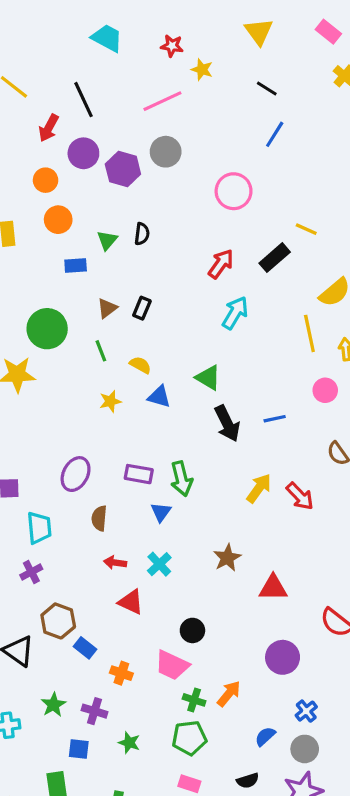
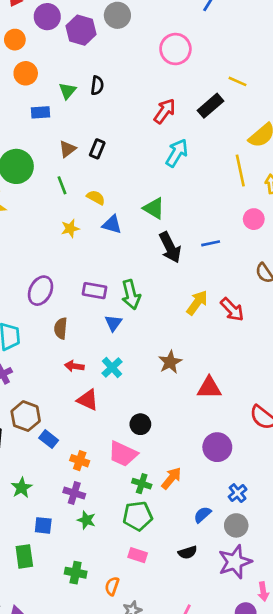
purple cross: (95, 711) -> (74, 493), moved

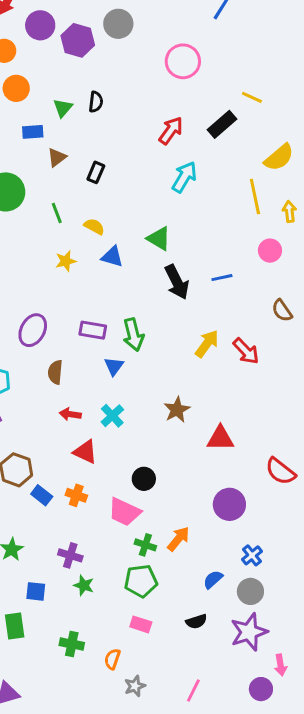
brown triangle: (67, 149) -> (57, 157), moved
orange cross: (80, 461) -> (76, 495), moved

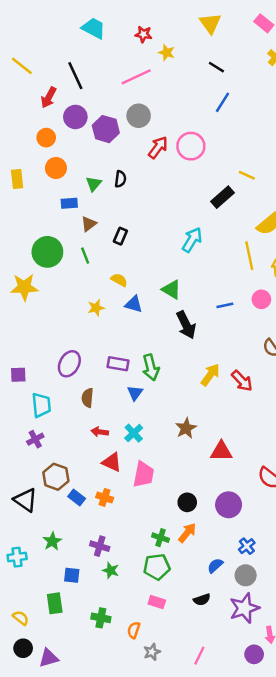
red arrow: (171, 130) -> (158, 147), moved
green line: (57, 213) -> (85, 256), moved
blue line: (222, 278) -> (225, 305), moved
black circle: (144, 479) -> (187, 502), moved
pink trapezoid: (124, 512) -> (143, 474), moved, turned -104

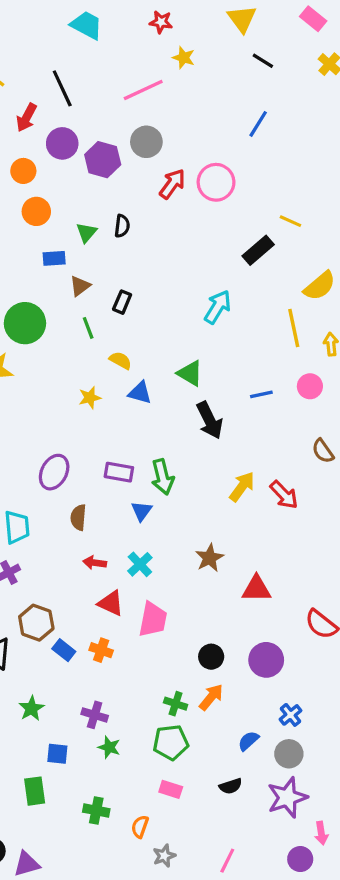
red star: (143, 34) -> (161, 22), moved
black line: (216, 67) -> (263, 61), moved
green line: (85, 256) -> (88, 328), moved

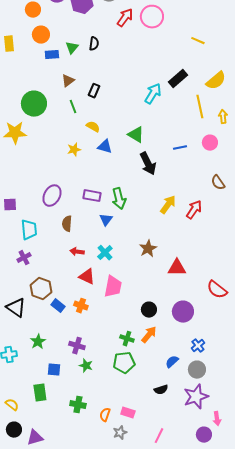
black rectangle: (258, 250) -> (178, 79), moved
blue rectangle: (54, 258) -> (52, 55), moved
red arrow: (284, 495) -> (194, 210), turned -102
pink rectangle: (171, 789) -> (128, 413), moved

